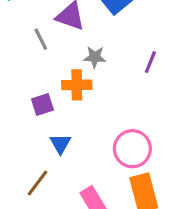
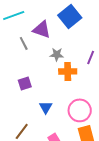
orange cross: (77, 85) -> (68, 71), moved
blue triangle: (60, 144) -> (46, 107), moved

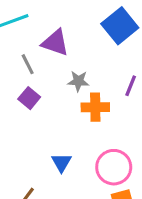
blue square: (70, 16) -> (120, 26), moved
purple square: (25, 83) -> (29, 98), moved, turned -32

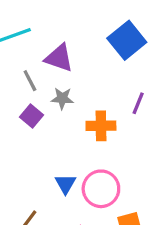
gray star: (78, 81) -> (62, 98), moved
pink circle: (114, 167) -> (101, 189), moved

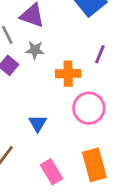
pink circle: (101, 189) -> (89, 108), moved

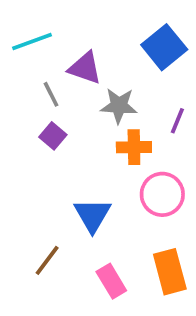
gray star: (35, 50) -> (119, 106), moved, size x1.4
blue triangle: (38, 123) -> (92, 215), size x1.5

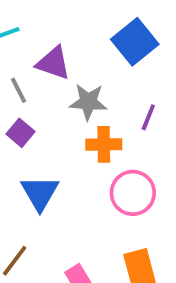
blue triangle: (92, 215) -> (40, 193), moved

